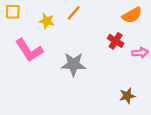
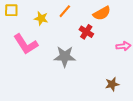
orange semicircle: (132, 15) -> (102, 13), moved
red cross: (116, 41) -> (86, 32), moved

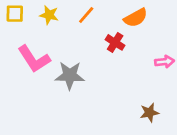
yellow star: (41, 18) -> (49, 15), moved
gray star: (65, 56) -> (70, 75), moved

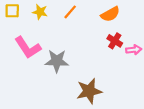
red cross: (115, 42) -> (115, 41), moved
brown star: (149, 113) -> (89, 91), moved, size x1.6

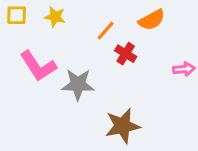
orange line: (70, 12) -> (106, 31), moved
red cross: (115, 41) -> (126, 54), moved

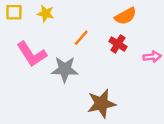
orange line: (106, 31) -> (81, 38), moved
red cross: (126, 54) -> (118, 44), moved

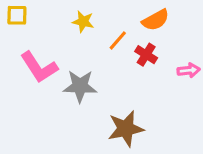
yellow star: (46, 14) -> (83, 22), moved
orange line: (81, 38) -> (118, 40), moved

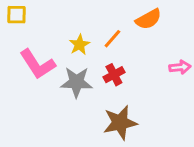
yellow star: (83, 22) -> (79, 45), moved, turned 30
red cross: (146, 55) -> (114, 75), moved, turned 30

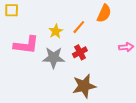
orange semicircle: (148, 19) -> (104, 13), turned -36
pink L-shape: (37, 64) -> (26, 45), turned -50

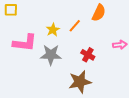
red cross: (80, 52) -> (88, 55), moved, turned -32

